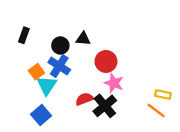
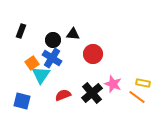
pink star: (114, 83) -> (113, 84), moved
red semicircle: (84, 99) -> (63, 95), moved
blue square: (41, 115) -> (22, 101), moved, turned -36

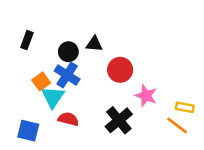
pink star: (113, 84) -> (146, 96), moved
red semicircle: (63, 95) -> (68, 119), moved, turned 35

